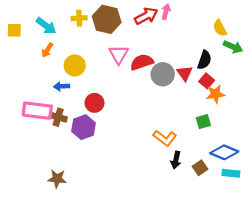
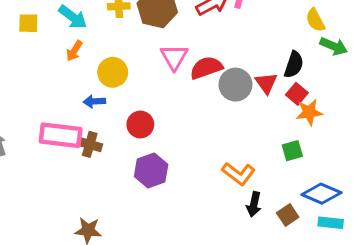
purple hexagon: (83, 127) -> (151, 171), moved

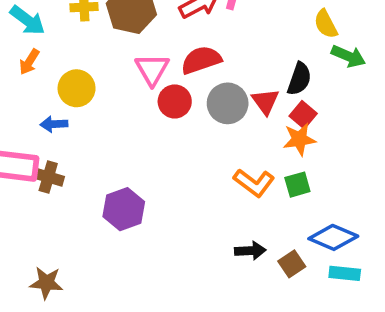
red semicircle: (206, 68) -> (201, 60), moved
orange star: (309, 112) -> (299, 139), moved
red circle: (140, 124) -> (175, 101), moved
orange L-shape: (239, 174) -> (254, 183), moved
black arrow: (254, 204) -> (250, 251), turned -105

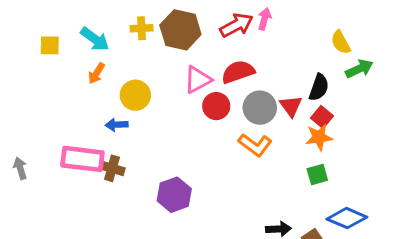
green arrow: (348, 56) -> (359, 69), turned -48
pink triangle: (152, 69) -> (198, 80), turned 32
orange L-shape: (254, 183) -> (255, 145), moved

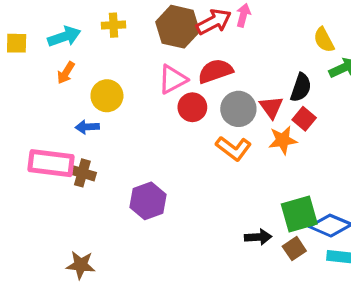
brown hexagon: (180, 30) -> (178, 27), moved
cyan arrow: (95, 39) -> (64, 37), turned -56
orange star: (319, 137) -> (283, 140), moved
green square: (317, 175) -> (299, 214), moved, size x1.6

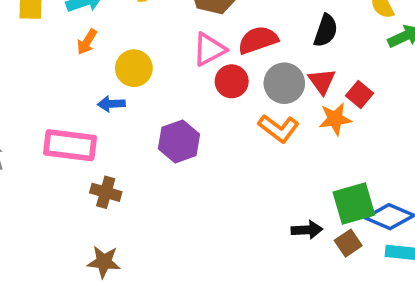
black semicircle: (301, 88) -> (326, 31), moved
brown cross: (82, 173) -> (106, 192), moved
purple hexagon: (148, 201) -> (179, 141), moved

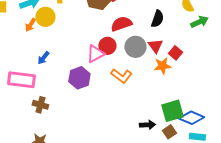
pink triangle: (209, 49) -> (95, 54), moved
yellow circle: (134, 68) -> (45, 17), moved
blue arrow: (111, 104) -> (43, 58), turned -48
orange L-shape: (279, 128) -> (121, 76), moved

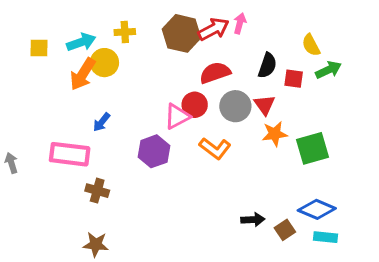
orange arrow: (30, 25) -> (83, 74), size x1.6
red square: (175, 53) -> (294, 79), moved, turned -32
green square: (172, 111) -> (312, 148), moved

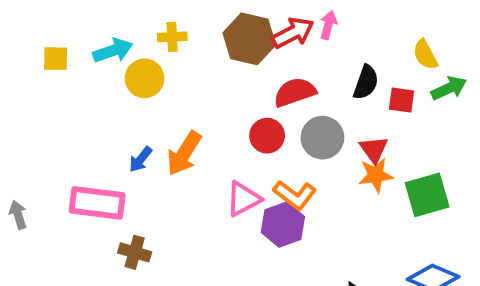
orange arrow: (83, 74) -> (184, 153), moved
red triangle: (264, 105) -> (374, 149), moved
pink triangle: (177, 116) -> (243, 199), moved
purple hexagon: (154, 151) -> (283, 225), moved

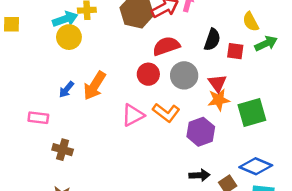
cyan arrow: (113, 51) -> (65, 19), moved
pink rectangle: (97, 203) -> (38, 118), size x0.6
purple hexagon: (283, 225) -> (201, 132), moved

